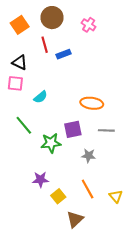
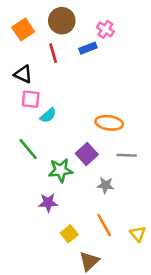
blue rectangle: (64, 54) -> (88, 48), moved
pink square: (15, 83) -> (31, 99), moved
purple square: (73, 129) -> (87, 154), turned -30
purple star: (41, 180) -> (48, 203), moved

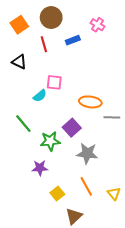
pink cross: (105, 29) -> (98, 25), moved
pink square: (31, 99) -> (54, 82), moved
gray line: (127, 155) -> (112, 117), moved
gray star: (105, 185) -> (87, 153), size x1.5

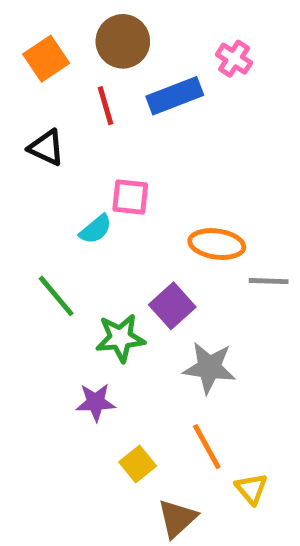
blue rectangle: (73, 40) -> (175, 96), size x1.5
yellow triangle: (114, 194) -> (251, 489), moved

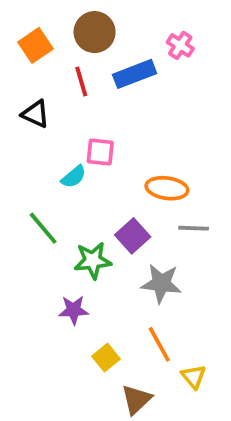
gray line: (269, 281) -> (194, 228), moved

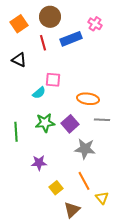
green line: (43, 228) -> (16, 132), moved, turned 36
green star: (93, 261) -> (45, 123), moved

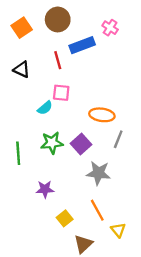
red line: (43, 43) -> (58, 60), moved
gray line: (102, 120) -> (118, 139), turned -70

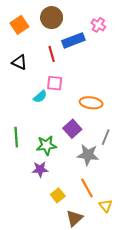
gray line: (118, 139) -> (106, 137), moved
green star: (52, 143) -> (46, 145), moved

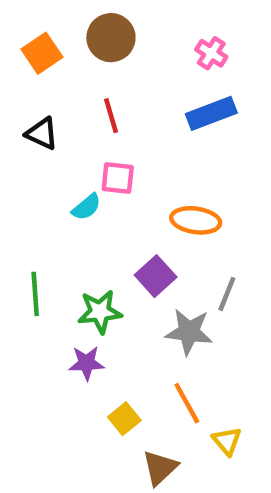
blue rectangle: (73, 40) -> (211, 113), moved

